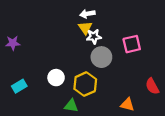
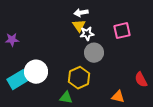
pink square: (132, 44) -> (122, 31), moved
white circle: (56, 78) -> (36, 72), moved, size x1.5
cyan rectangle: (19, 86) -> (18, 80), size x1.5

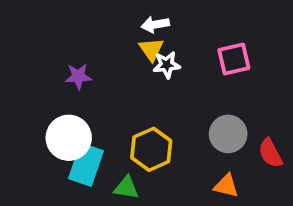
purple star: (12, 40) -> (78, 76), moved
gray circle: (94, 53) -> (228, 134), moved
cyan rectangle: (18, 80) -> (86, 165), moved, turned -40

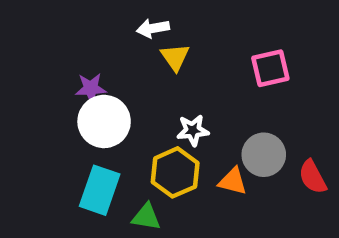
white arrow: (155, 24) -> (153, 28), moved
white star: (167, 65) -> (193, 130), moved
white circle: (69, 138) -> (104, 121), moved
orange triangle: (226, 186) -> (233, 181), moved

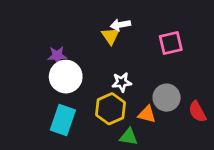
white arrow: (153, 28) -> (120, 25), moved
green triangle: (146, 217) -> (129, 137), moved

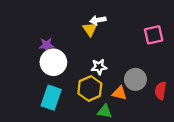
pink square: (171, 43) -> (154, 35), moved
red semicircle: (197, 112) -> (161, 91), turned 36

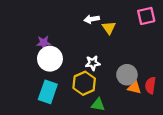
yellow triangle: (90, 29) -> (109, 28), moved
pink square: (154, 35) -> (146, 16), moved
orange triangle: (119, 93) -> (134, 88), moved

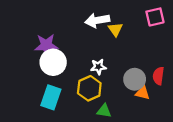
white arrow: (92, 19) -> (97, 20), size x1.5
purple star: (44, 43) -> (46, 45), size x1.5
red semicircle: (150, 85) -> (158, 76), moved

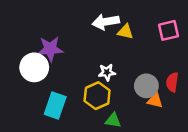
pink square: (155, 17) -> (169, 30), moved
yellow triangle: (115, 29) -> (125, 32), turned -42
white circle: (53, 62) -> (34, 67), moved

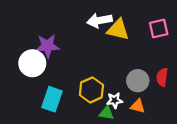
yellow triangle: (125, 32) -> (118, 30), size x1.5
white star: (107, 72) -> (115, 100), moved
orange triangle: (155, 101) -> (138, 106), moved

